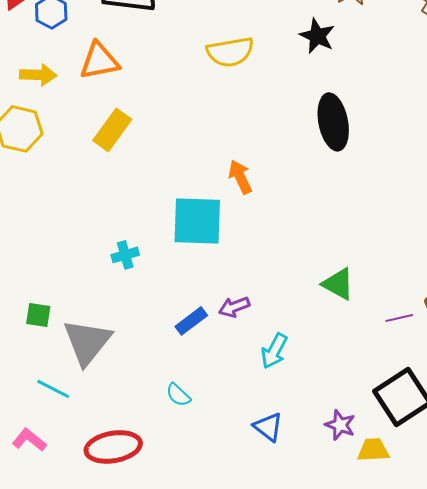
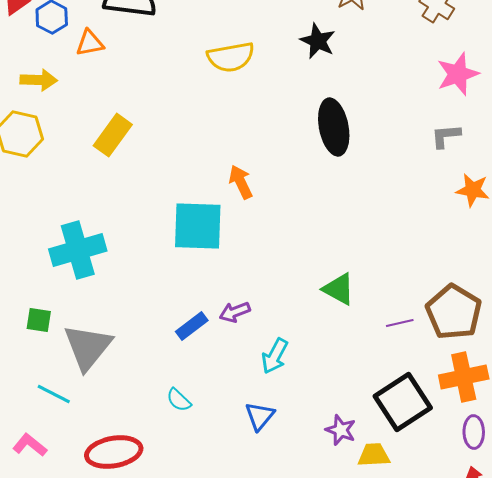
orange triangle: (99, 61) -> (90, 43), moved, size x0.7
cyan cross: (125, 255) -> (78, 250), moved, size x2.0
blue triangle: (268, 427) -> (260, 416), moved, turned 32

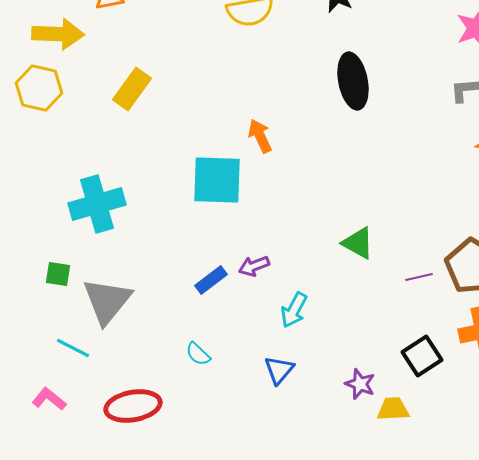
yellow arrow: (39, 80) -> (58, 34), size x1.4
black square: (403, 402) -> (422, 356), size x0.7

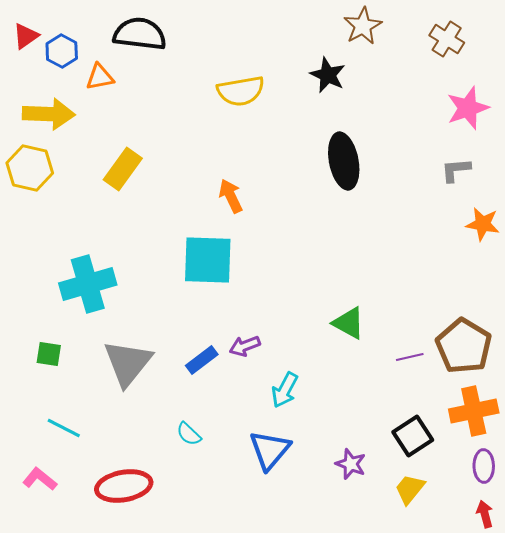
orange arrow: (260, 136) -> (231, 196), moved
gray triangle: (107, 301) -> (128, 363), moved
blue triangle: (279, 370) -> (270, 450), size x1.4
yellow trapezoid: (393, 409) -> (410, 489), moved, turned -48

